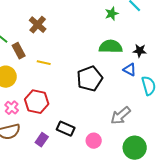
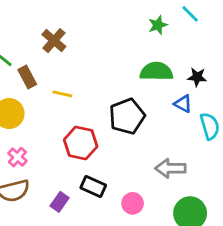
red hexagon: (37, 102) -> (81, 143), moved
gray arrow: (121, 116) -> (170, 168), turned 40

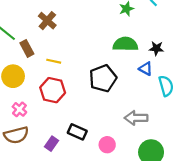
red hexagon: (81, 143) -> (53, 90), moved

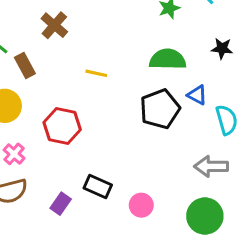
black star: (156, 48) -> (222, 48), moved
yellow line: (54, 61) -> (96, 73), moved
black pentagon: (103, 78) -> (160, 109), moved
gray arrow: (136, 118) -> (211, 166), moved

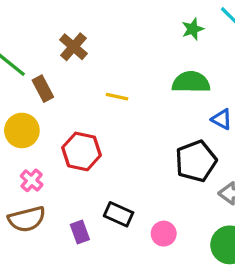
black pentagon: (160, 109) -> (196, 161), moved
purple rectangle: (61, 204) -> (80, 232), turned -55

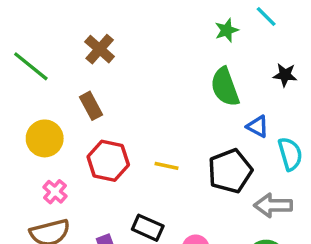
green semicircle: (191, 82) -> (225, 87), turned -111
brown rectangle: (43, 89) -> (91, 106), moved
yellow line: (117, 97) -> (167, 166), moved

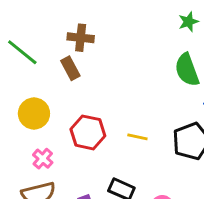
brown cross: (100, 49) -> (81, 38), turned -35
brown rectangle: (91, 106) -> (70, 68), moved

